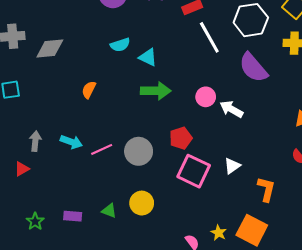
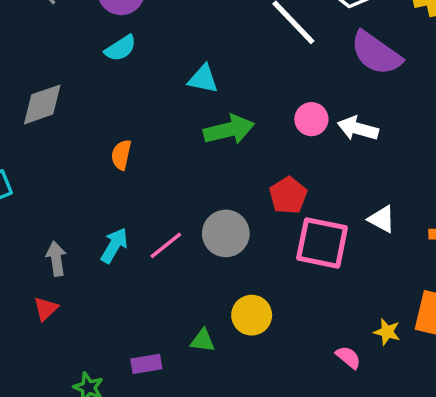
cyan semicircle: (120, 45) -> (120, 48), moved
cyan arrow: (71, 142) -> (114, 245), turned -65
white triangle: (232, 166) -> (382, 219), turned -42

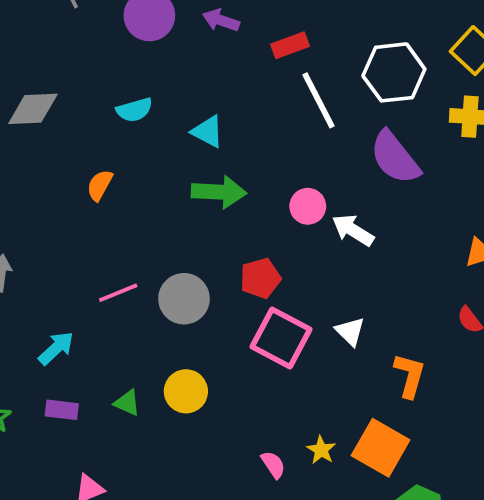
cyan semicircle: (120, 48) -> (134, 110), moved
cyan arrow: (114, 245) -> (56, 348), moved

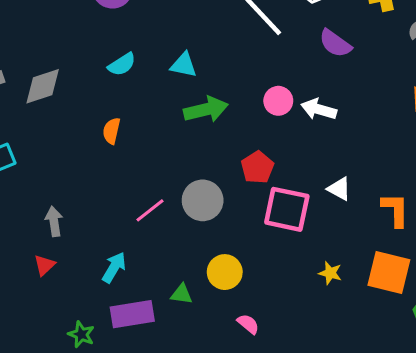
purple semicircle: (395, 158) -> (335, 43), size x0.7
purple rectangle: (62, 410) -> (132, 314), size x1.6
yellow star: (321, 450) -> (330, 273), moved
pink semicircle: (273, 465) -> (248, 324), moved

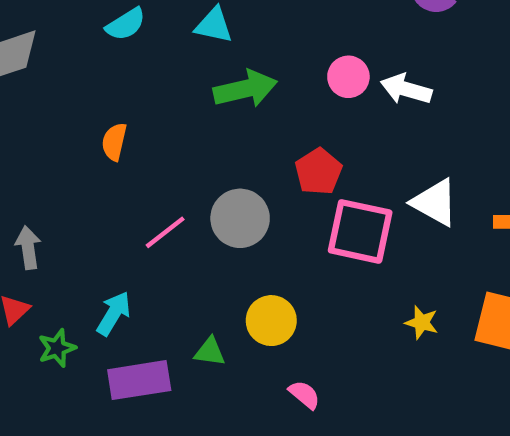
orange semicircle: (112, 131) -> (114, 142), moved
white triangle: (339, 189) -> (435, 202), size x1.4
green star: (81, 334) -> (57, 348), moved, turned 30

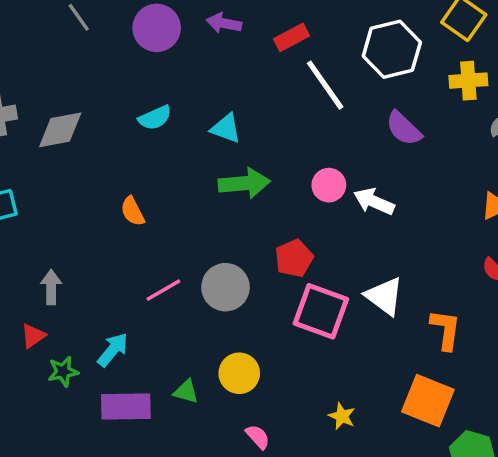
orange semicircle: (114, 142) -> (133, 211), turned -48
yellow star: (422, 322) -> (342, 416), moved

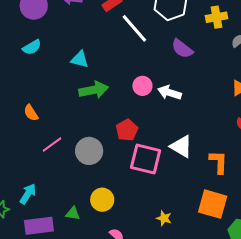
cyan semicircle: (155, 118) -> (32, 47), moved
pink line: (163, 290) -> (52, 144), moved

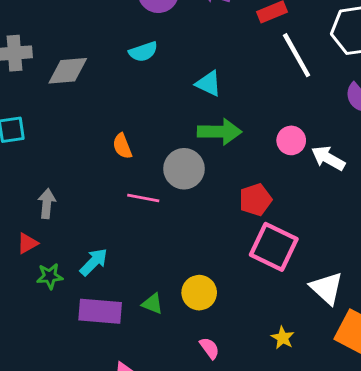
pink line: (52, 144) -> (143, 198), turned 35
white triangle: (181, 147) -> (327, 288), moved
gray circle: (89, 151) -> (184, 169), moved

